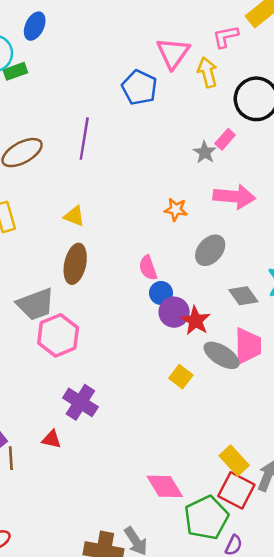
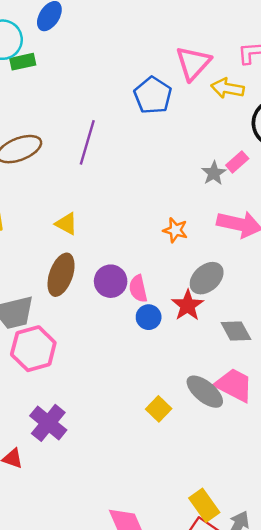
yellow arrow: (208, 72) -> (227, 88), turned -72
purple circle: (174, 312) -> (111, 281), moved
red star: (195, 321) -> (188, 305), moved
pink trapezoid: (248, 346) -> (234, 385), turned -69

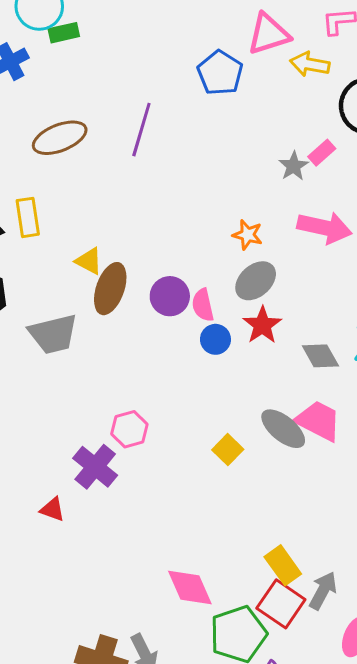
pink triangle: (193, 63) -> (269, 34), turned 30
yellow triangle: (66, 224) -> (89, 261), moved
gray ellipse: (207, 278) -> (256, 281), moved
pink hexagon: (33, 349) -> (129, 429), moved, size x0.7

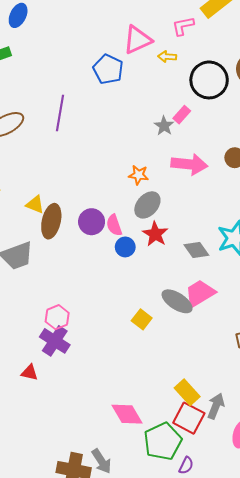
yellow arrow: (310, 64) -> (167, 57), size x0.7
pink trapezoid: (318, 421) -> (200, 293), turned -52
pink hexagon: (129, 429) -> (57, 317), moved

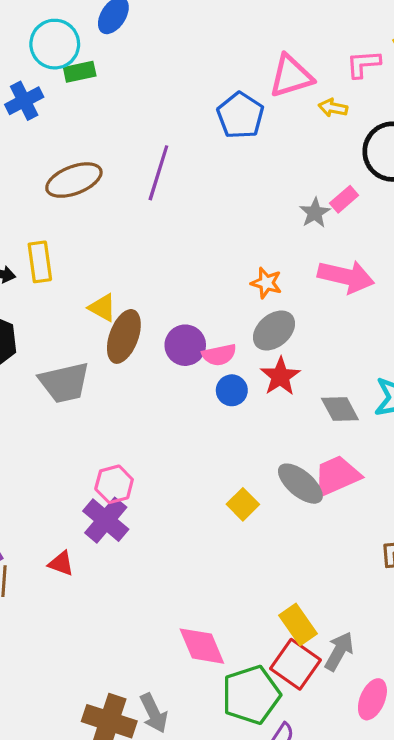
pink semicircle: (114, 225) -> (219, 355), turned -90

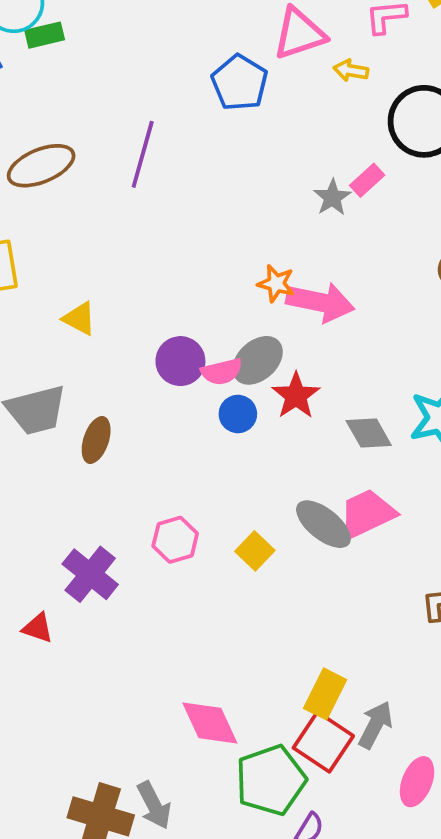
pink arrow: (346, 277) -> (320, 302), moved
gray ellipse: (274, 331) -> (258, 360), moved
brown ellipse: (124, 336) -> (96, 440), moved, size x0.7
pink hexagon: (114, 484) -> (175, 540), moved
yellow rectangle: (298, 624) -> (325, 694), turned 63

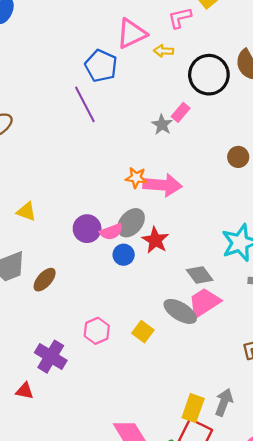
purple line: (143, 154) -> (85, 104), moved, turned -36
gray diamond: (369, 433) -> (200, 275), moved
brown ellipse: (96, 440) -> (45, 280), turned 30
gray arrow: (375, 725) -> (224, 402), moved

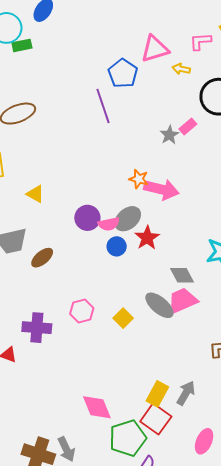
purple cross: (51, 357) -> (37, 328), turned -36

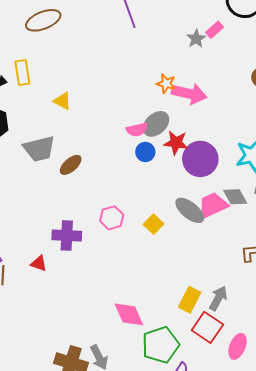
purple circle: (87, 218) -> (200, 159), moved, size x1.4
red star: (147, 238) -> (176, 143), turned -30
gray diamond: (182, 275) -> (235, 197), moved
red square: (156, 419) -> (207, 327), moved

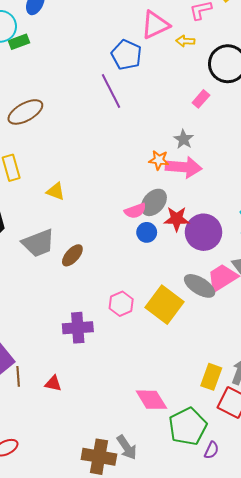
gray star: (196, 39) -> (184, 139), moved
yellow square: (153, 224) -> (165, 305), size x1.8
red triangle: (39, 263) -> (53, 384), moved

